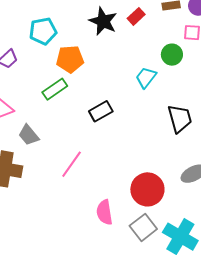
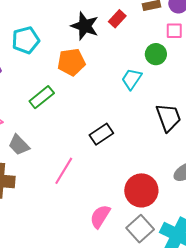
orange pentagon: (70, 59) -> (71, 62), moved
black rectangle: (101, 111) -> (101, 134), moved
pink semicircle: (104, 212) -> (100, 216), turned 45

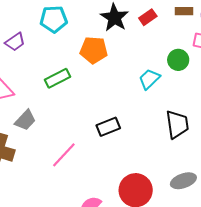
gray trapezoid: (19, 145) -> (25, 120), turned -105

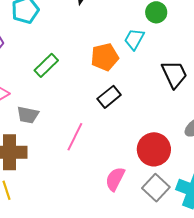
orange pentagon: (94, 50) -> (105, 57), moved
gray trapezoid: (25, 120) -> (28, 115), turned 75

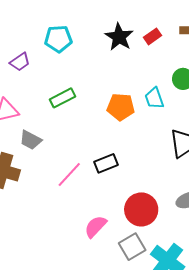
cyan trapezoid: (134, 39) -> (154, 98), turned -65
black rectangle: (109, 97) -> (106, 163), moved

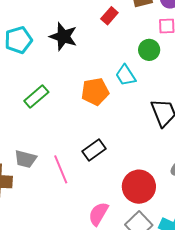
black star: (119, 37) -> (63, 36), moved
gray trapezoid: (31, 140) -> (26, 159), moved
pink line: (69, 175) -> (61, 169), turned -52

